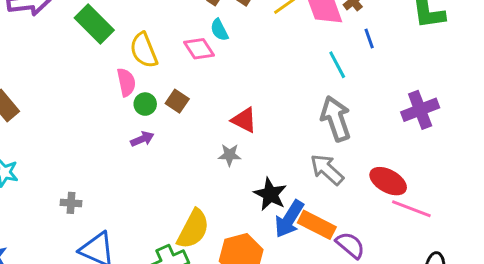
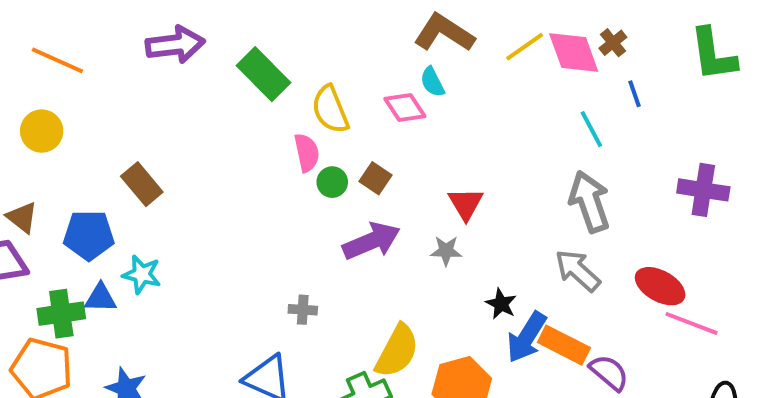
purple cross: (420, 110) -> (703, 190), turned 30
red triangle: (244, 120) -> (466, 204), turned 32
purple arrow: (142, 139) -> (371, 241), moved, size x1.8
black star: (270, 194) -> (501, 304), size x0.7
gray cross: (71, 203) -> (303, 310), moved

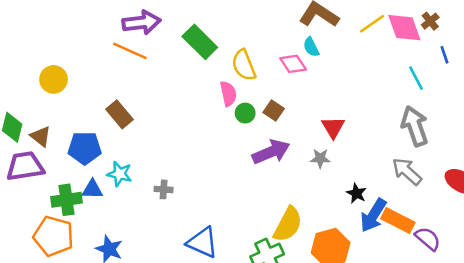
orange line: (57, 60) -> (130, 51), moved
gray cross: (303, 310) -> (164, 189), moved

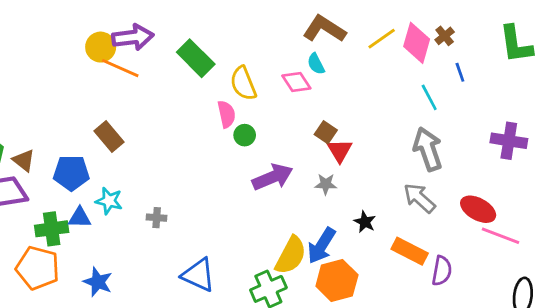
pink diamond: (404, 28) -> (417, 43), turned 36
yellow circle: (54, 79) -> (101, 47), moved
brown square: (274, 110) -> (326, 132), moved
blue arrow: (373, 215) -> (322, 246), moved
purple semicircle: (428, 239) -> (442, 271), turned 60

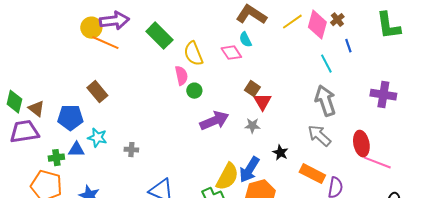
red ellipse: (478, 209) -> (361, 144), turned 50
green cross: (52, 229) -> (56, 158), size x0.7

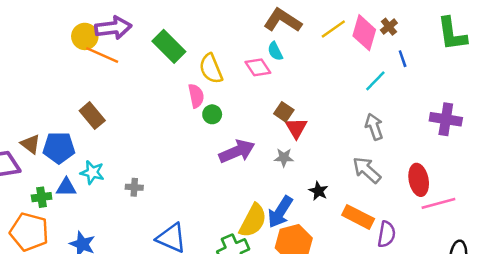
cyan line: (326, 64) -> (375, 81), turned 72
gray arrow: (325, 101) -> (374, 127), size x0.7
brown triangle: (36, 109) -> (30, 144), moved
pink line: (377, 163) -> (438, 203), turned -36

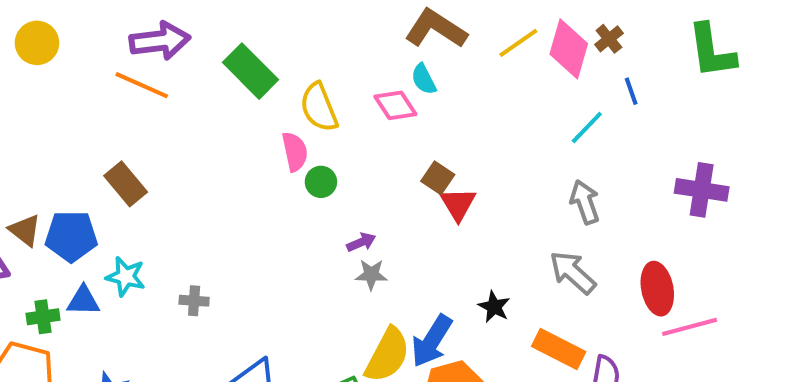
yellow circle: (85, 36) -> (37, 43), moved
purple arrow: (237, 151) -> (361, 242), size x0.5
gray star: (284, 158) -> (371, 275), moved

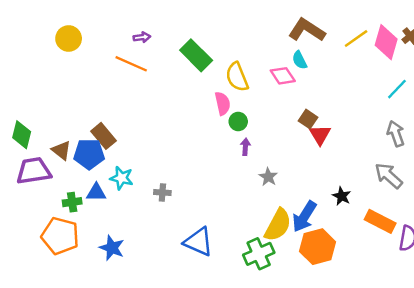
purple arrow: (160, 41) -> (142, 37), size x0.5
brown rectangle: (126, 184) -> (103, 136), moved
purple arrow: (361, 242) -> (245, 147), moved, turned -63
gray star: (371, 275) -> (268, 177), turned 30

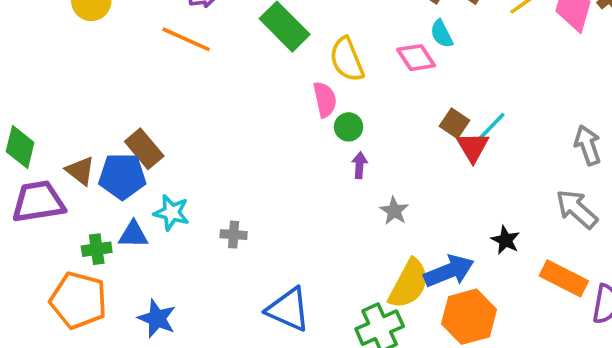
cyan line: (397, 89) -> (491, 127), moved
blue arrow: (304, 217) -> (449, 271), turned -144

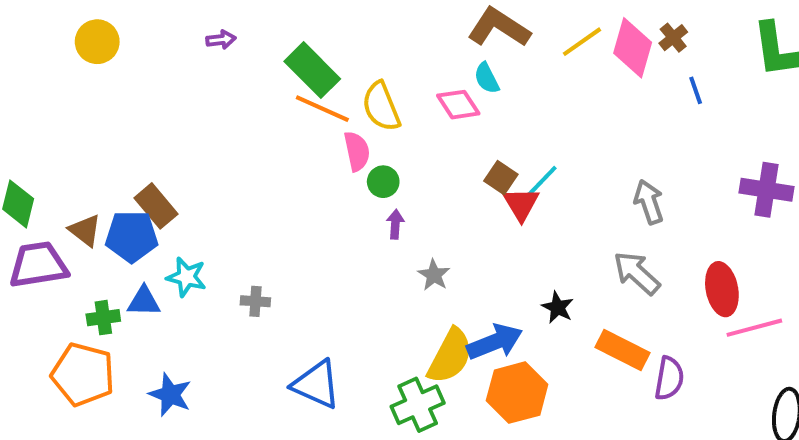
orange line: (186, 39) -> (322, 109), moved

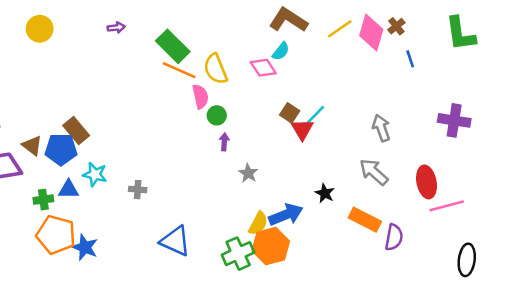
cyan semicircle: (487, 78) -> (281, 51), turned -114
yellow semicircle: (450, 356) -> (258, 223), size x0.7
orange pentagon: (83, 374) -> (56, 235), moved
orange hexagon: (517, 393) -> (271, 246), moved

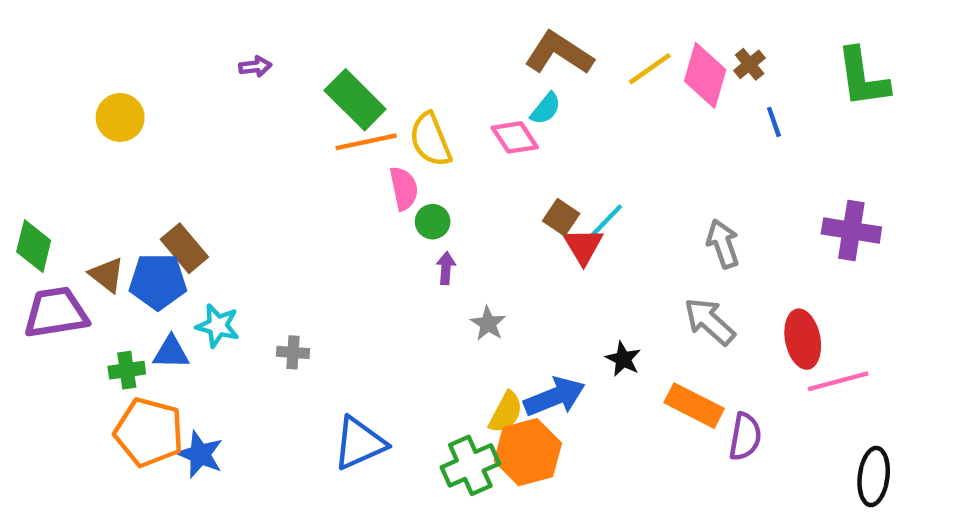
yellow circle: (40, 29) -> (120, 117), moved
orange line: (179, 70) -> (366, 142), turned -36
blue triangle: (175, 241) -> (359, 443), turned -48

